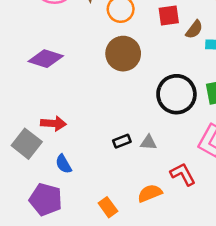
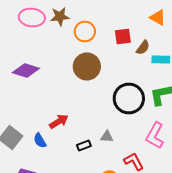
red arrow: (53, 123) -> (59, 122), moved, turned -36
black rectangle: (122, 141) -> (84, 146), moved
blue semicircle: (63, 164) -> (40, 140), moved

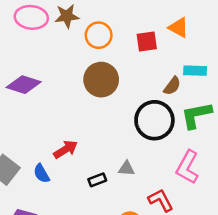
orange triangle: (158, 18) -> (179, 28), moved
brown semicircle: (143, 48) -> (172, 86), moved

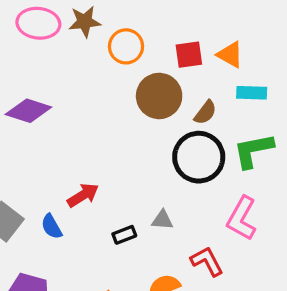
orange triangle: (179, 28) -> (230, 55), moved
brown circle: (101, 80) -> (159, 96), moved
brown semicircle: (172, 86) -> (205, 113), moved

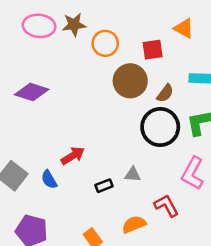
orange triangle: (230, 55) -> (184, 28), moved

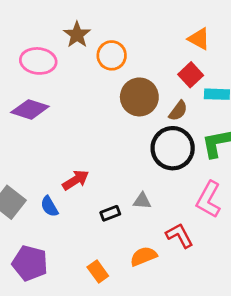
brown star: (74, 25) -> (77, 35), turned -30
pink ellipse: (39, 26) -> (38, 61), moved
red square: (153, 50) -> (191, 75), moved, turned -35

